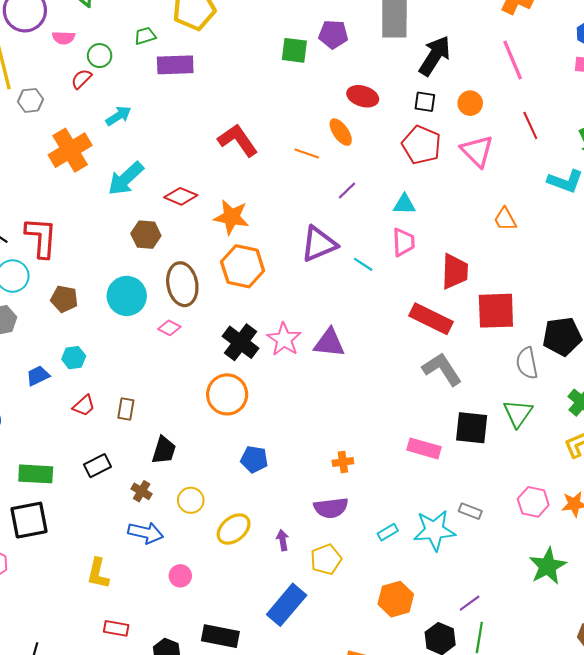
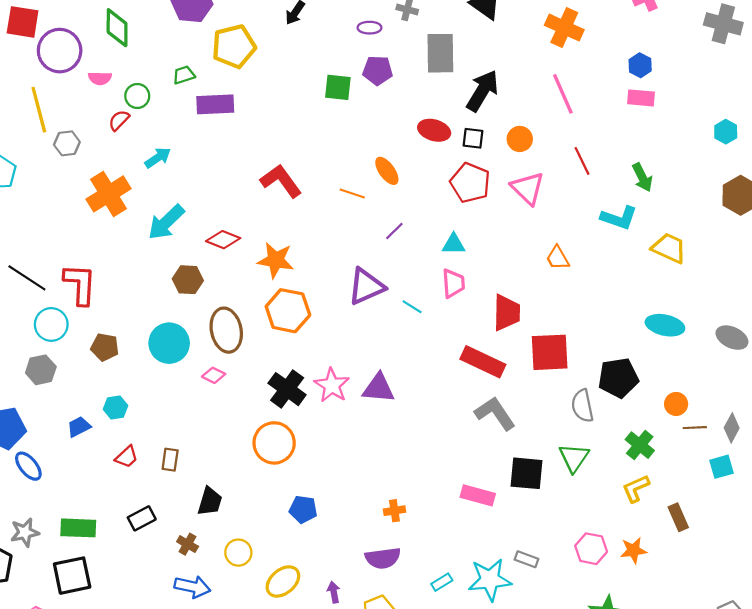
red ellipse: (363, 96) -> (434, 130), moved

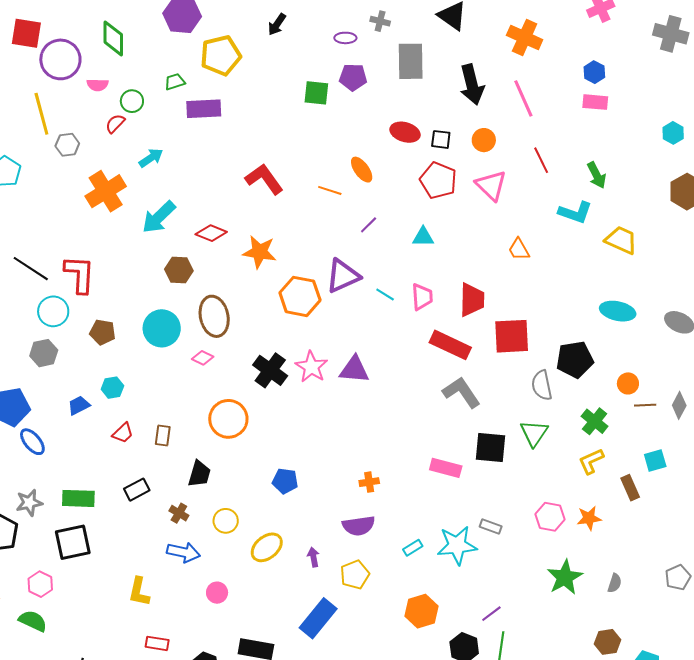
black arrow: (482, 91) -> (472, 85), moved, turned 135
pink trapezoid: (453, 283) -> (422, 297), moved
orange hexagon: (288, 311) -> (300, 296), moved
orange circle: (274, 443) -> (228, 419), moved
cyan square: (722, 467) -> (655, 461), moved

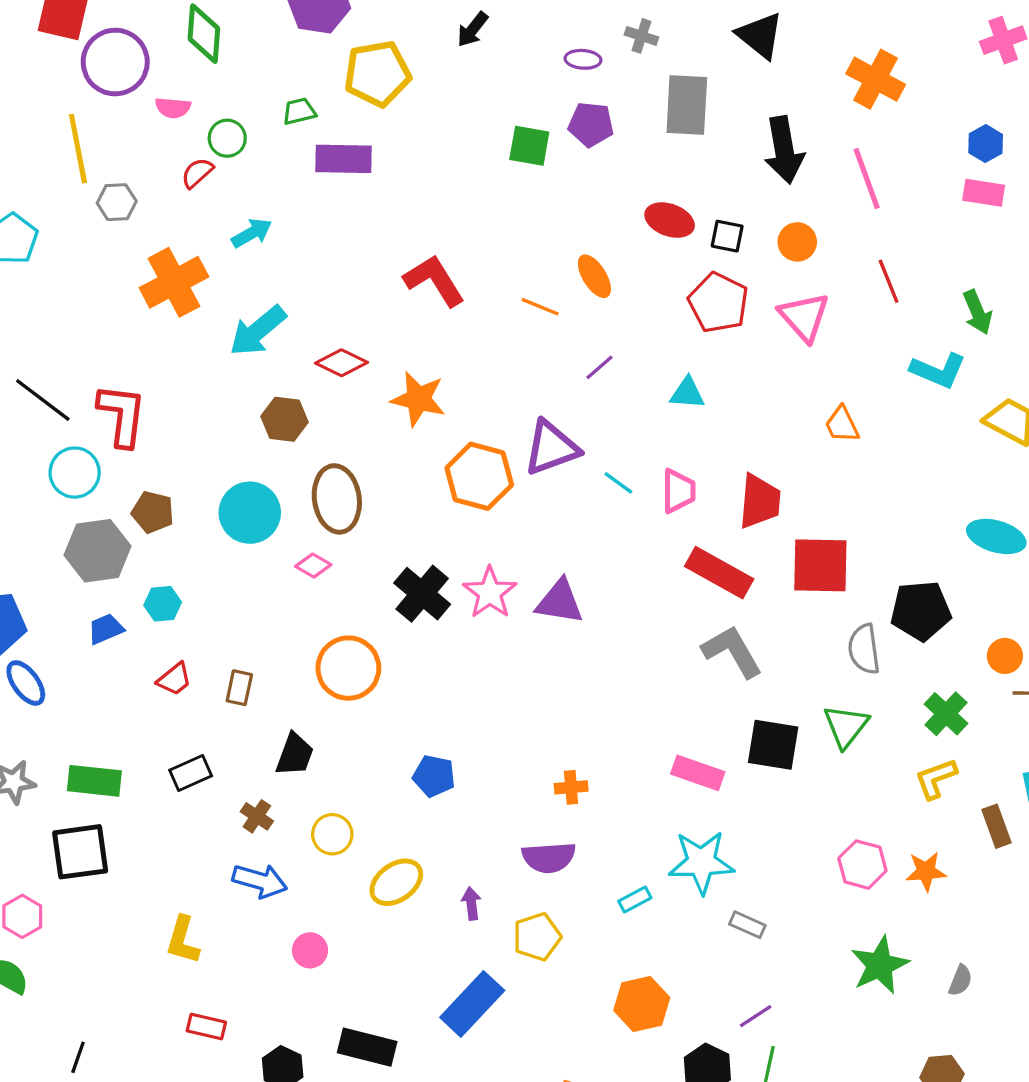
gray hexagon: (44, 353) -> (98, 551), moved, size x1.4
gray rectangle: (491, 527) -> (747, 925), moved
cyan star: (457, 545) -> (701, 862), moved

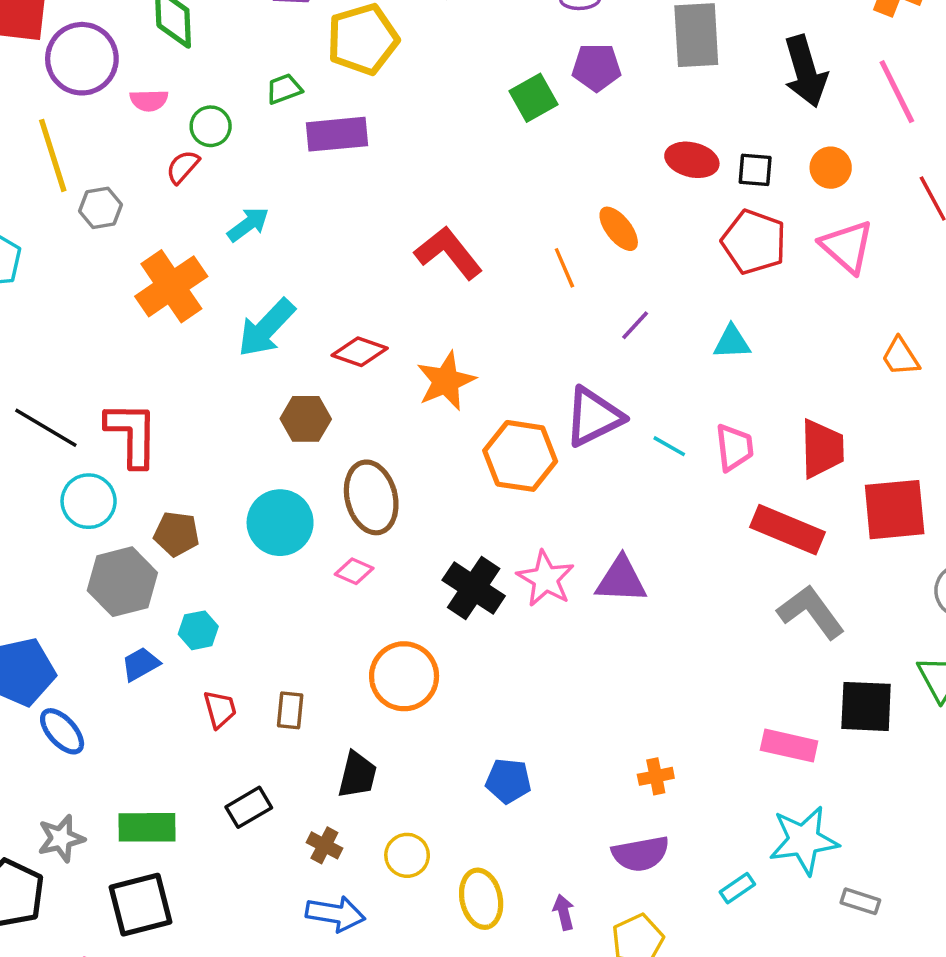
green square: (529, 146) -> (533, 98), turned -33
orange line: (540, 307) -> (564, 268), turned 51
orange star: (418, 399) -> (446, 381), turned -30
red trapezoid: (174, 679) -> (220, 709), turned -60
yellow ellipse: (396, 882) -> (481, 899), turned -60

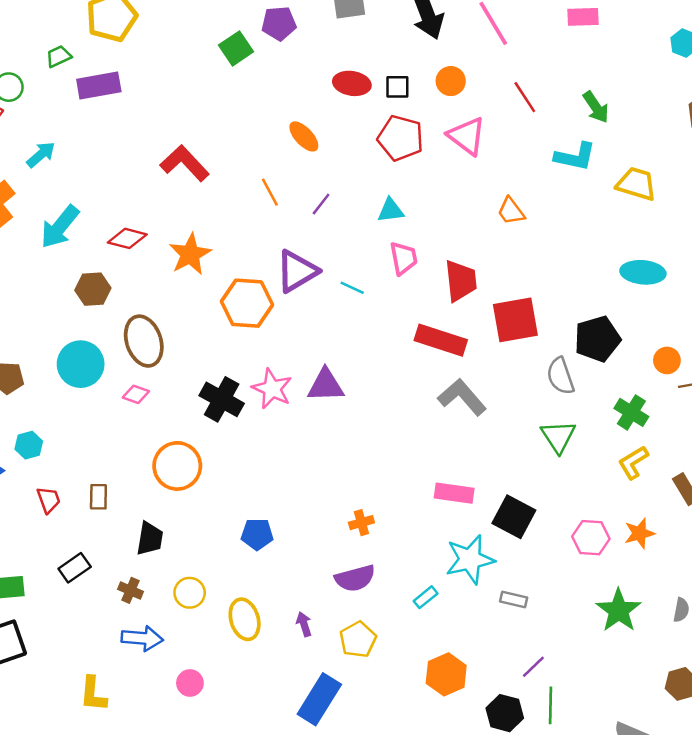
orange line: (564, 268) -> (270, 192), moved
pink trapezoid: (734, 447) -> (404, 258), moved
black square: (866, 706) -> (514, 517), moved, turned 30

